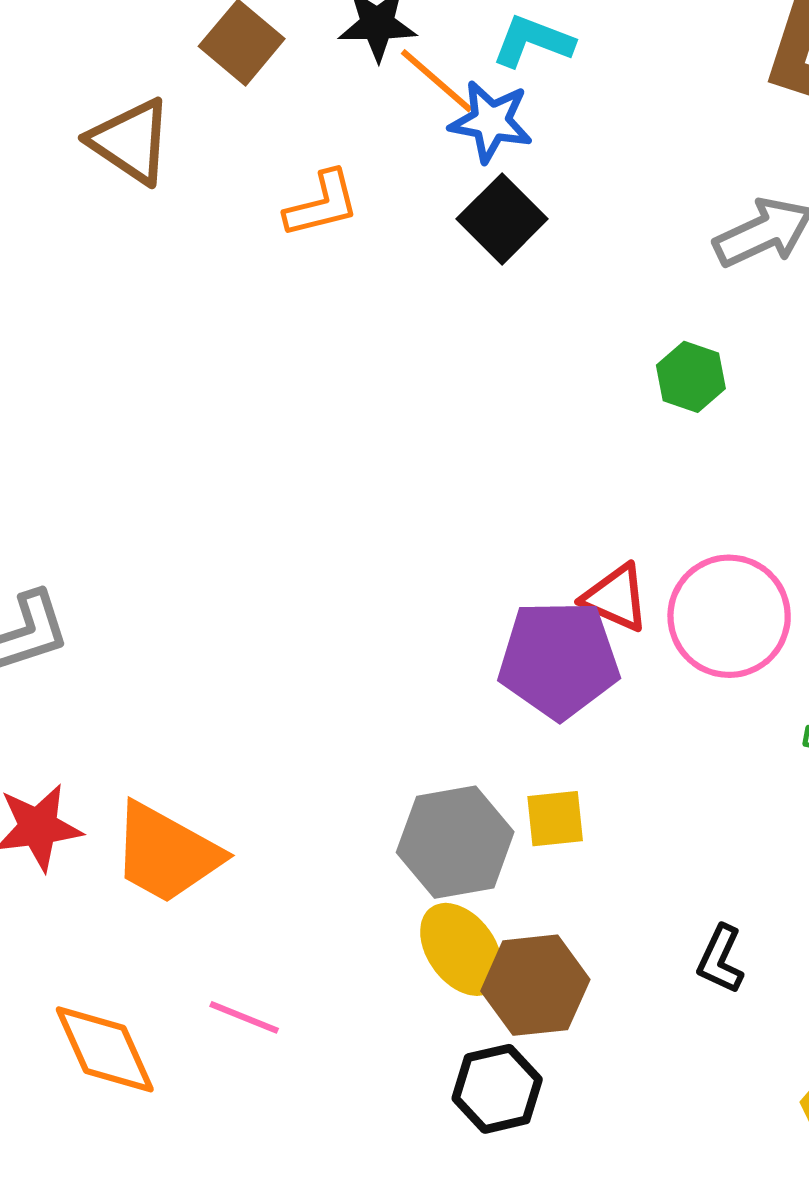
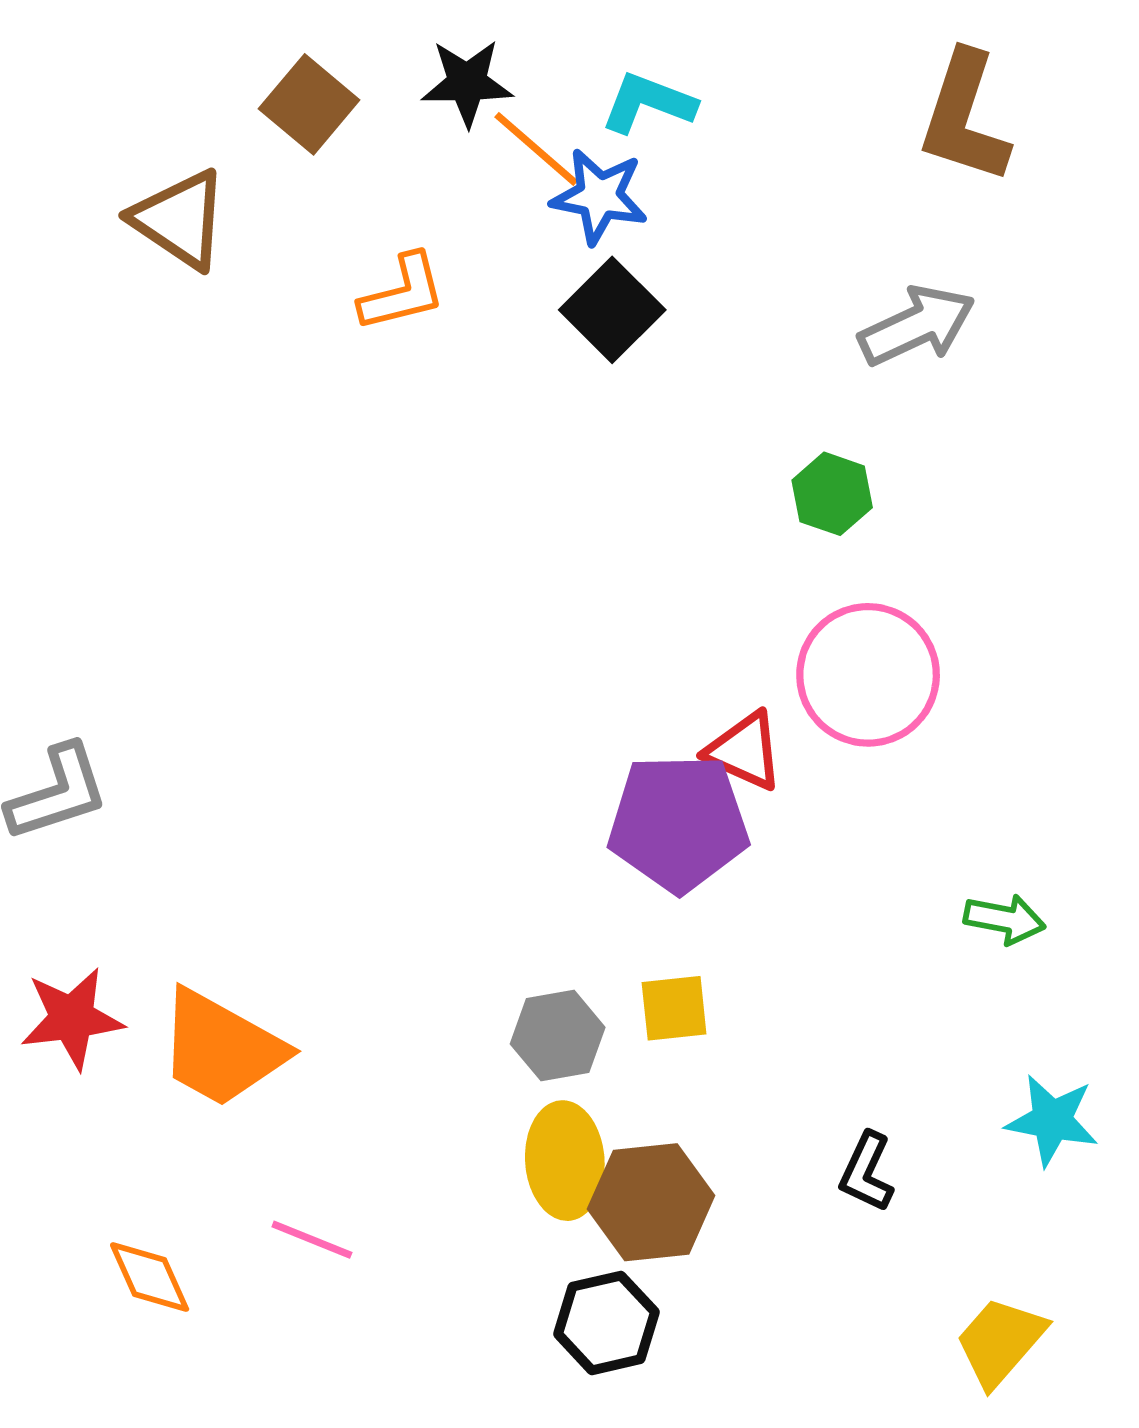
pink circle: (729, 616) -> (868, 675), moved
gray hexagon: (455, 842) -> (558, 1036), size x0.7
yellow ellipse: (461, 949) -> (565, 1161), turned 32
orange diamond: (105, 1049) -> (150, 1277), size x0.7

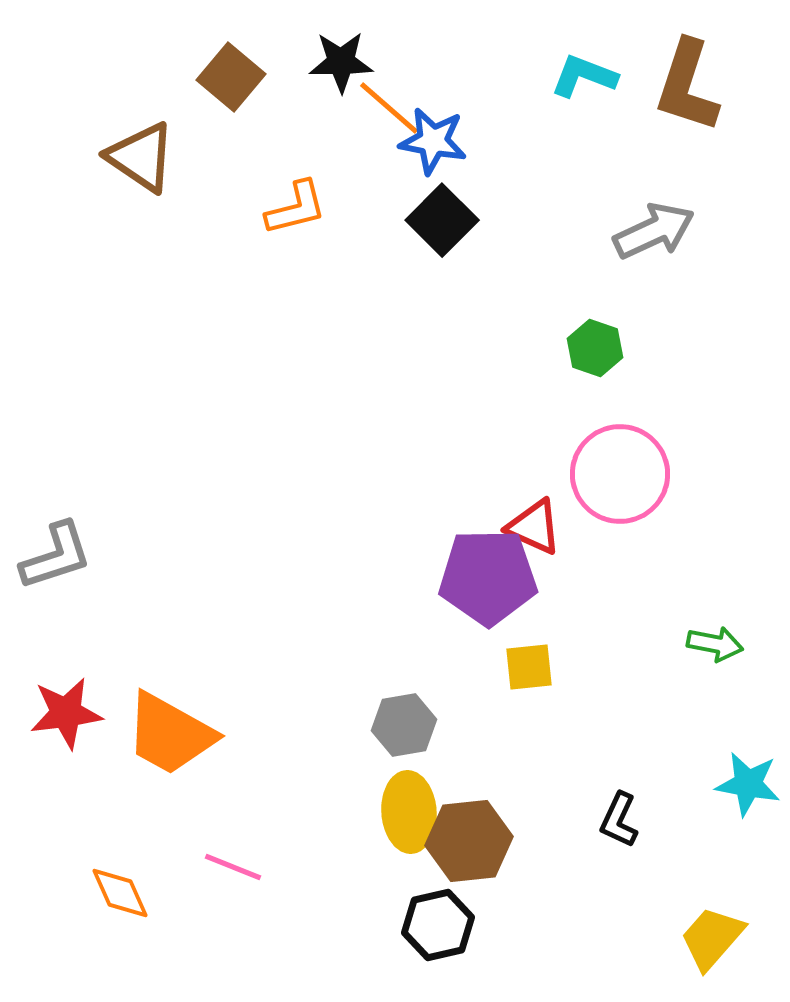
cyan L-shape: (648, 103) -> (584, 76), moved
yellow square: (674, 1008) -> (529, 667), moved

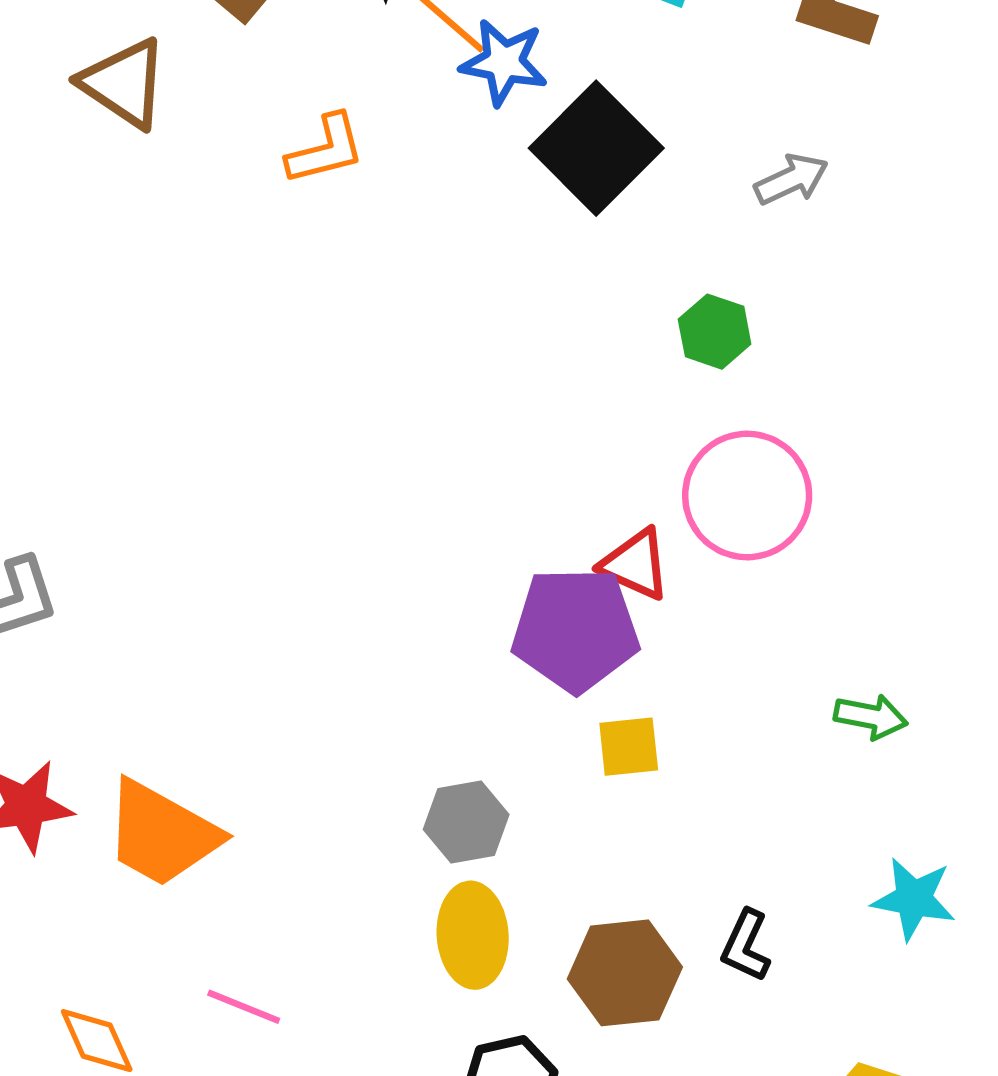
black square: (442, 220) -> (596, 148), moved, size x1.4
gray arrow: (654, 231) -> (791, 179), size x0.7
brown hexagon: (469, 841) -> (625, 973), moved

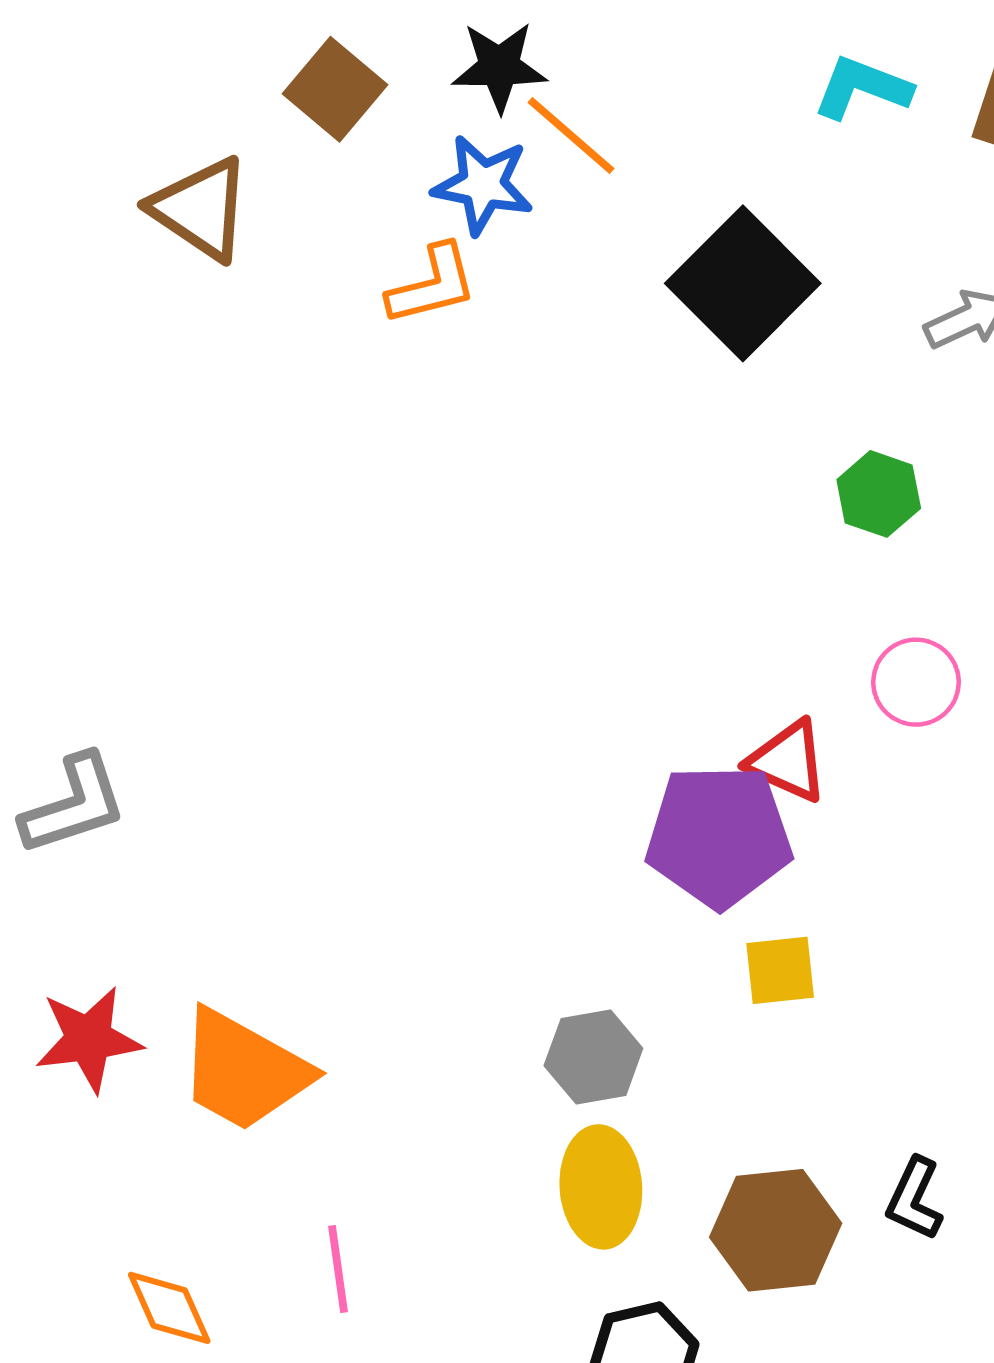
blue star: (504, 62) -> (483, 185), moved
pink circle: (747, 495) -> (916, 682), size x0.6
pink line: (244, 1007) -> (338, 1269), turned 60

